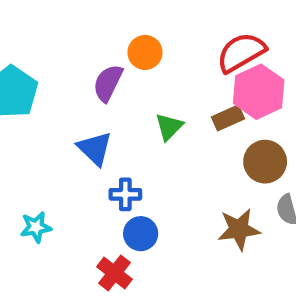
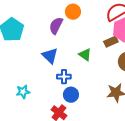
green triangle: (169, 127) -> (85, 55), moved, turned -40

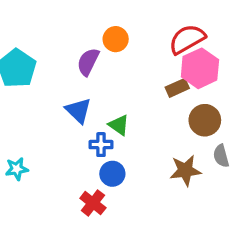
green triangle: (85, 55) -> (119, 125), moved
cyan star: (23, 92) -> (17, 169), moved

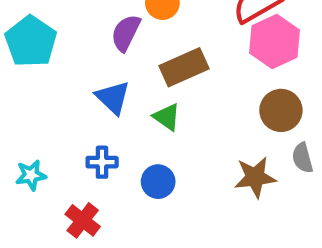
brown rectangle: (177, 88) -> (184, 67), moved, size x1.5
blue cross: (101, 145) -> (102, 162), moved
red cross: (93, 203) -> (83, 220), moved

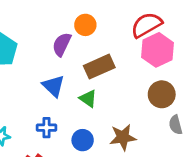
brown star: (255, 177) -> (123, 137), moved

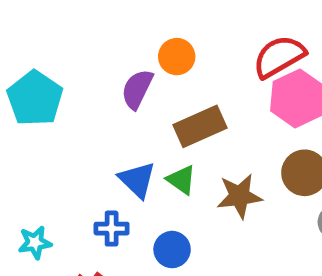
blue triangle: (53, 86) -> (137, 180), moved
brown star: (123, 137) -> (239, 196), moved

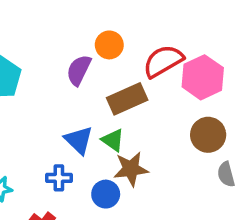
red semicircle: (279, 57) -> (163, 61), moved
brown star: (239, 196) -> (131, 169), moved

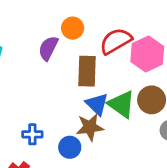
brown rectangle: (127, 99) -> (87, 71), turned -64
blue triangle: (79, 140) -> (97, 104), moved
green triangle: (113, 140) -> (121, 104), moved, size x1.5

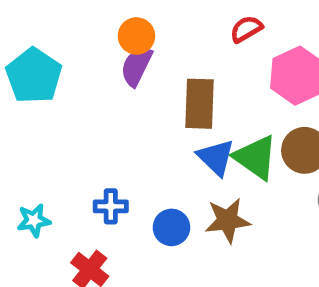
orange circle: (73, 28) -> (136, 36), moved
red semicircle: (116, 41) -> (246, 29), moved, size x0.6
brown star: (90, 127) -> (228, 220), moved

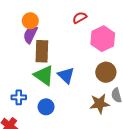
brown rectangle: (199, 104) -> (42, 51), moved
green triangle: (256, 157) -> (44, 75), moved
brown star: (228, 220) -> (100, 104), moved

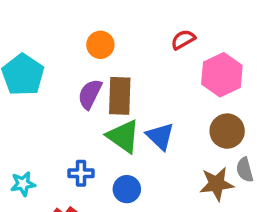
purple semicircle: (30, 34) -> (90, 94), moved

